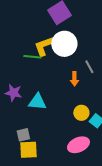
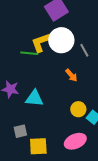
gray line: (89, 67) -> (84, 50), moved
orange arrow: (74, 79) -> (71, 75), turned -40
yellow square: (28, 150) -> (38, 146), moved

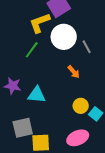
yellow L-shape: (41, 42) -> (40, 23), moved
green line: (29, 53) -> (32, 50), turned -60
gray square: (20, 131) -> (23, 128), size x1.5

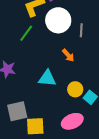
gray line: (87, 47) -> (81, 30), turned 32
cyan triangle: (37, 95) -> (47, 78), moved

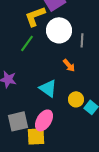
cyan triangle: (47, 78) -> (48, 88), turned 30
pink ellipse: (72, 121) -> (44, 120), moved, turned -35

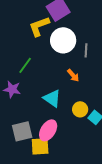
green line: (27, 43) -> (25, 65), moved

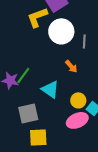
green line: (25, 65) -> (23, 75), moved
pink ellipse: (48, 130) -> (77, 120), moved, turned 35
gray square: (22, 131) -> (28, 113), moved

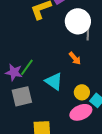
white circle: (61, 31) -> (78, 21), moved
gray square: (28, 113) -> (22, 96), moved

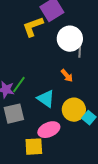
yellow circle: (82, 92) -> (74, 110), size x1.5
pink ellipse: (81, 112) -> (49, 130), moved

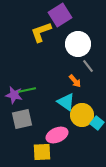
gray line: (80, 51) -> (88, 66), moved, turned -40
green line: (19, 85) -> (27, 90), turned 42
cyan triangle: (46, 99) -> (66, 102), moved

